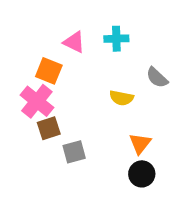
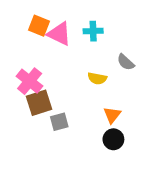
pink triangle: (74, 42) -> (59, 34), size x1.4
orange square: (49, 71) -> (39, 26), moved
brown square: (49, 128) -> (39, 103), size x1.4

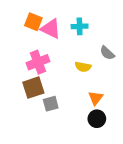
pink cross: (30, 81) -> (38, 62), moved, turned 30

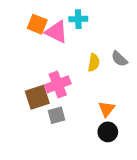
cyan cross: (80, 26) -> (78, 19), moved
pink cross: (38, 62) -> (58, 84), moved
yellow semicircle: (83, 67) -> (94, 63), moved, turned -91

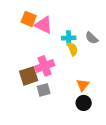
cyan cross: (78, 19) -> (69, 38), moved
gray semicircle: (119, 59) -> (92, 38), moved
yellow semicircle: (94, 63) -> (73, 49), turned -32

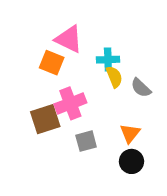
orange square: (29, 19) -> (52, 63), moved
gray semicircle: (92, 38) -> (141, 88), moved
gray square: (44, 90) -> (86, 141), moved

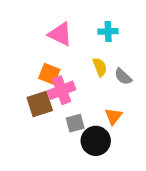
cyan cross: (108, 60) -> (108, 31), moved
orange square: (52, 63) -> (49, 74), moved
black circle: (131, 161) -> (96, 141), moved, size x1.4

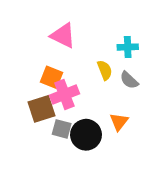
cyan cross: (108, 31) -> (128, 47), moved
gray square: (75, 123) -> (62, 129), moved, turned 30
black circle: (96, 141) -> (86, 135), moved

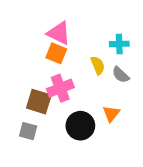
orange square: (52, 77) -> (56, 53), moved
brown square: (41, 109) -> (39, 102), turned 35
gray square: (62, 129) -> (28, 131), moved

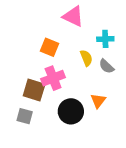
pink triangle: (59, 33) -> (73, 16), moved

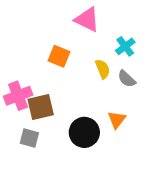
cyan cross: (105, 39) -> (125, 46), turned -35
pink cross: (53, 78) -> (18, 96), moved
brown square: (34, 90) -> (41, 107), turned -30

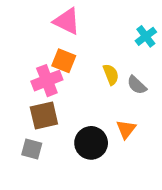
pink triangle: (87, 20) -> (67, 21), moved
cyan cross: (125, 46) -> (146, 36), moved
pink cross: (18, 96) -> (47, 81), moved

